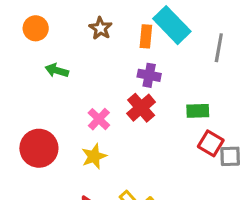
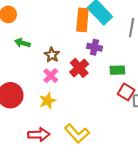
brown star: (101, 28) -> (52, 55), moved
orange rectangle: (146, 36) -> (82, 20), size x1.5
purple cross: (149, 75) -> (94, 47), moved

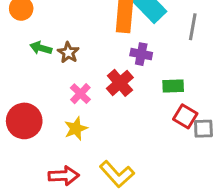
brown star: (52, 55) -> (68, 53), moved

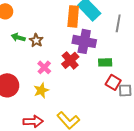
purple cross: (141, 54) -> (84, 41), size x1.6

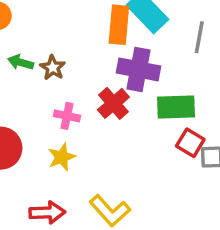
green rectangle: (105, 62) -> (176, 107), size x1.5
pink cross: (44, 67) -> (67, 116), turned -32

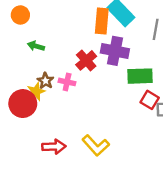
brown star: (53, 68) -> (46, 81), moved
red cross: (113, 103) -> (86, 60), moved
yellow star: (62, 157) -> (36, 92), moved

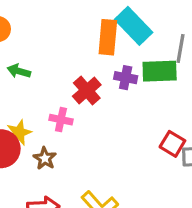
purple cross: (115, 51) -> (126, 78), size x0.6
green rectangle: (140, 76) -> (160, 71), moved
brown star: (46, 81) -> (45, 158), moved

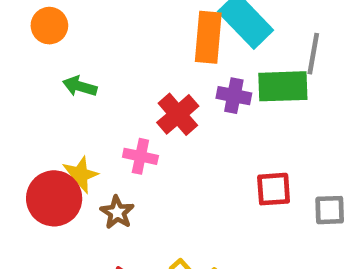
red square: (172, 144) -> (274, 189), moved, turned -35

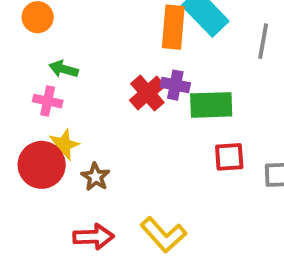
green rectangle: (283, 86) -> (211, 105), moved
purple cross: (234, 96) -> (175, 85), moved
pink cross: (140, 156) -> (48, 101), moved

